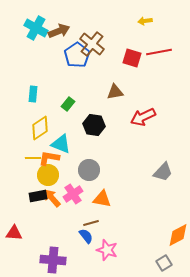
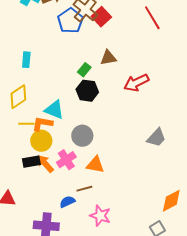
red line: (159, 52) -> (152, 18), turned 70
red square: (132, 58) -> (101, 17), moved, turned 30
green rectangle: (68, 104) -> (84, 70), moved
yellow diamond: (40, 128) -> (18, 97), moved
blue semicircle: (86, 236) -> (67, 202), moved, turned -77

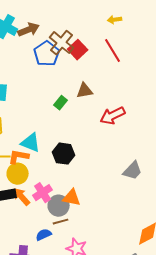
red line: (152, 18) -> (113, 51), moved
black hexagon: (87, 91) -> (64, 154), moved
gray circle: (82, 136) -> (59, 206), moved

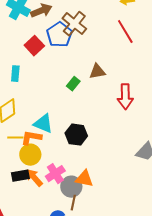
red square: (78, 50) -> (34, 46), moved
red arrow: (113, 116) -> (125, 97), turned -65
brown line: (61, 222) -> (73, 203), turned -63

